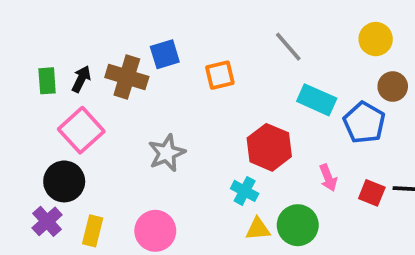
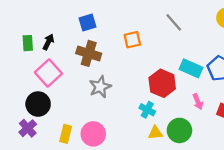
blue square: (165, 54) -> (88, 22), moved
brown cross: (127, 77) -> (89, 53), moved
cyan rectangle: (317, 100) -> (191, 68), moved
yellow rectangle: (93, 231) -> (66, 134), moved

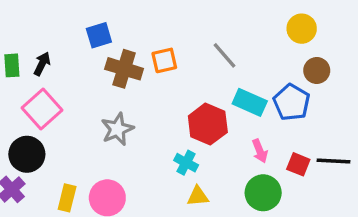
gray line: (174, 22) -> (225, 55), moved
brown cross: (89, 53) -> (124, 69), moved
green circle: (179, 130) -> (263, 193), moved

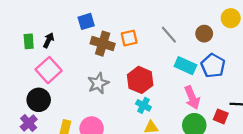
yellow circle: (302, 29) -> (231, 18), moved
brown circle: (317, 70) -> (204, 34), moved
red hexagon: (208, 124) -> (140, 80), moved
pink arrow: (260, 151) -> (192, 98), size x1.5
red square: (298, 164) -> (221, 116), moved

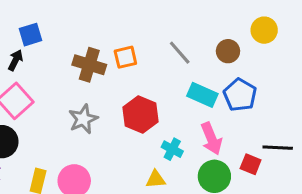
blue square: (86, 21) -> (30, 35), moved
cyan cross: (143, 105) -> (172, 149), moved

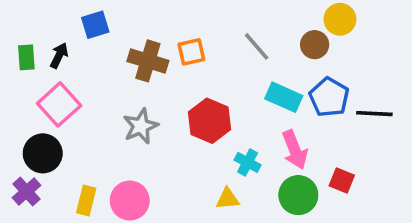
yellow circle: (264, 30) -> (340, 19), moved
blue square: (30, 35) -> (95, 25), moved
black line: (278, 148) -> (374, 114), moved

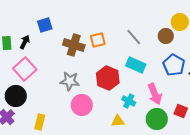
cyan rectangle: (284, 97) -> (136, 65), moved
gray star: (141, 126) -> (70, 81), turned 30
pink circle: (130, 201) -> (82, 105), moved

